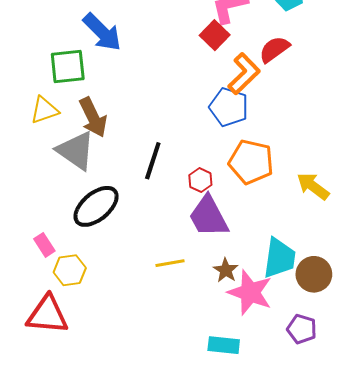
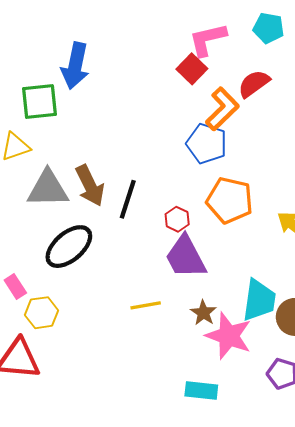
blue arrow: (102, 32) -> (75, 66), turned 57
brown arrow: (93, 117) -> (90, 186), moved
gray triangle: (76, 151) -> (48, 189), turned -36

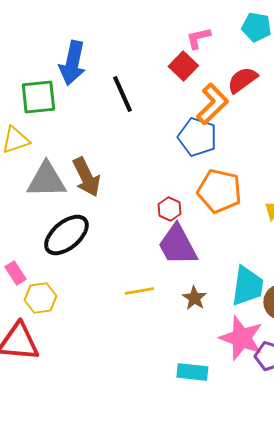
pink L-shape: (208, 40) -> (198, 38), size x0.7
black line: (128, 199) -> (122, 94), moved, turned -42
pink star: (229, 336) -> (241, 338), moved

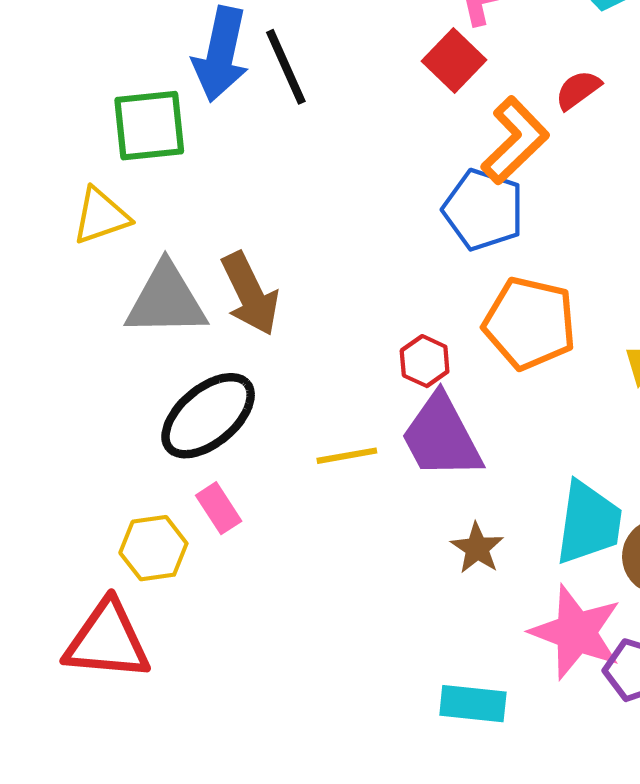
red semicircle: (242, 80) -> (578, 90), size x0.7
black line: (122, 94) -> (286, 67), moved
pink rectangle: (15, 273) -> (219, 508), moved
yellow line: (139, 291) -> (347, 456), moved

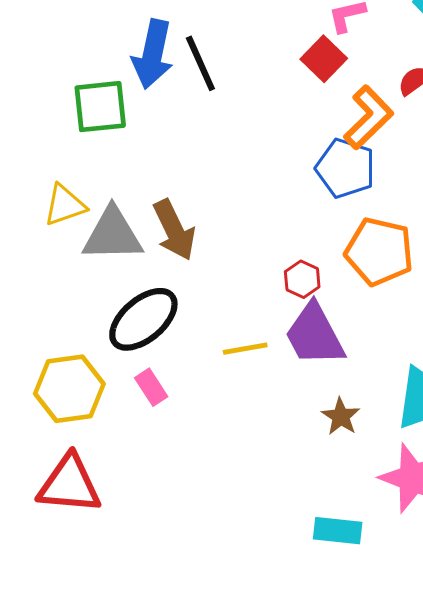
yellow triangle: (101, 216) -> (65, 205), moved
yellow hexagon: (153, 548) -> (69, 389), moved, size x1.4

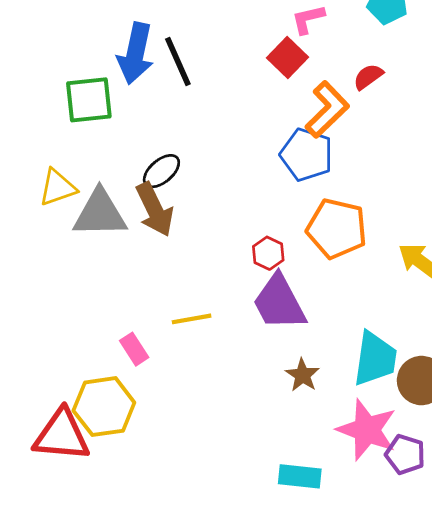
black ellipse: (143, 319) -> (161, 171), moved, size x0.6
yellow line: (245, 349) -> (192, 319), moved
yellow hexagon: (69, 389) -> (104, 407), moved

